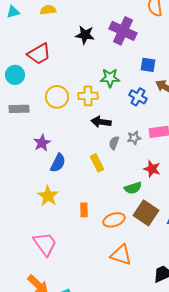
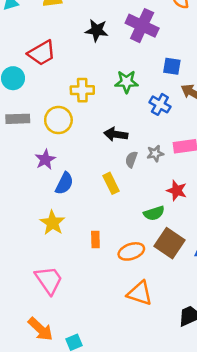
yellow cross: (88, 96) -> (82, 90), moved
yellow circle: (57, 97) -> (58, 120), moved

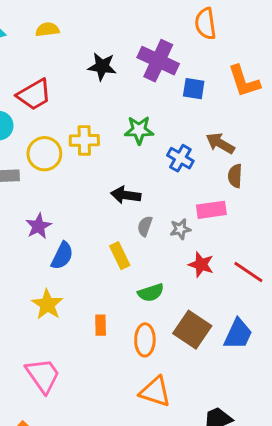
blue square: (172, 66) -> (194, 89), moved
yellow circle: (58, 120) -> (44, 154), moved
gray star: (155, 153) -> (180, 229), moved
green semicircle: (154, 213) -> (151, 293), moved
orange ellipse: (131, 251) -> (145, 340), turned -70

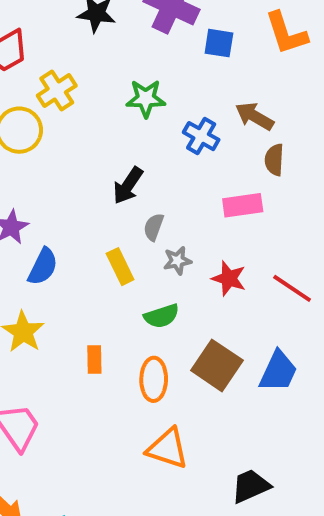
yellow cross: (84, 140) -> (57, 91), moved, turned -32
black arrow: (126, 195) -> (128, 185), turned -64
gray star: (180, 229) -> (177, 261), moved

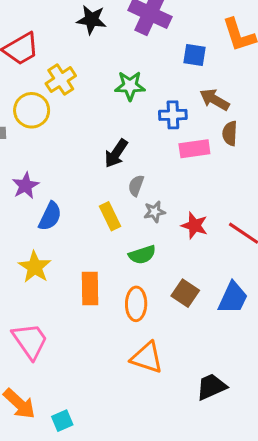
blue square: (219, 43) -> (194, 55), moved
blue cross: (201, 136) -> (173, 115), turned -32
pink rectangle: (243, 205) -> (194, 149), moved
orange rectangle: (94, 360) -> (90, 289), size x1.5
brown square: (217, 365) -> (185, 293), size x0.7

